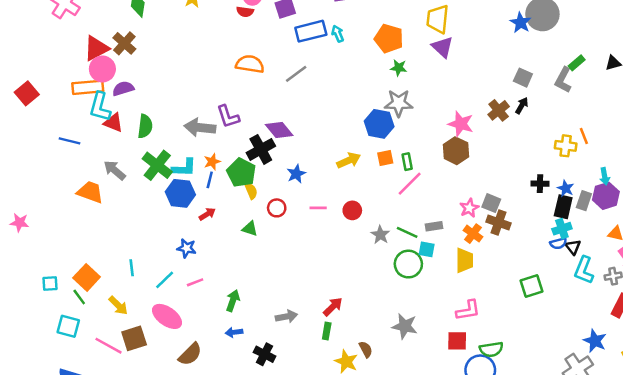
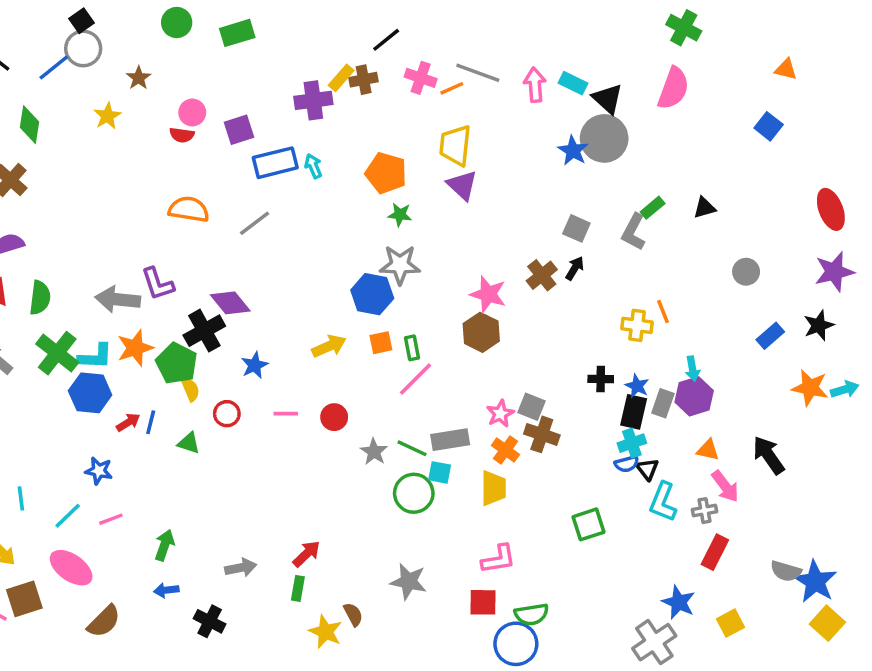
orange star: (212, 162) -> (135, 348), size x1.5
blue line: (210, 180) -> (151, 422), moved
gray rectangle: (434, 226) -> (450, 440), size x1.5

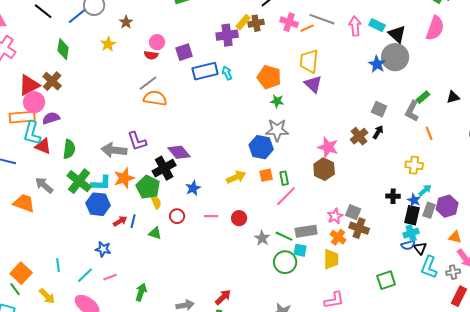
gray line: (255, 223) -> (148, 83), moved
orange line: (663, 312) -> (429, 133), moved
cyan arrow: (692, 369) -> (425, 190), moved, turned -120

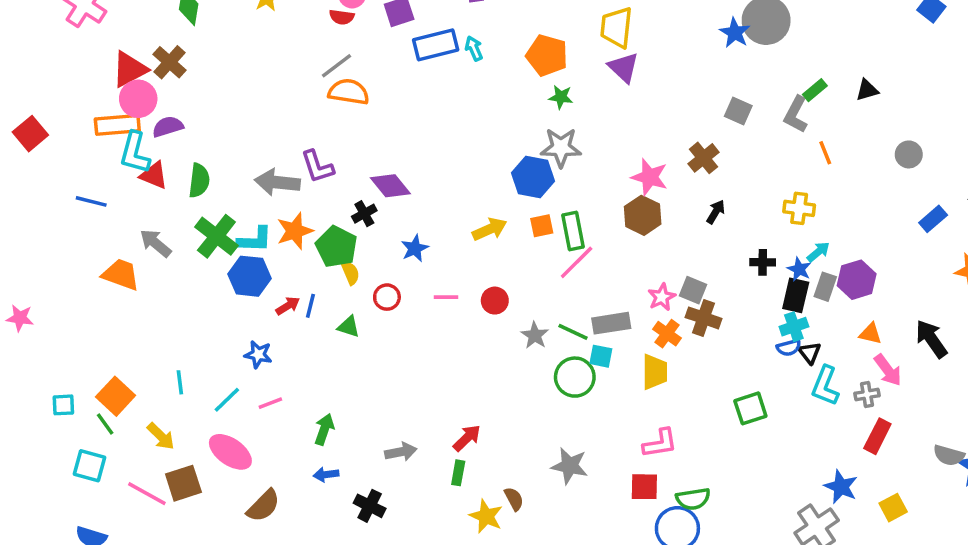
black arrow: (378, 132) -> (716, 212), moved
black cross: (164, 168) -> (364, 214), size x0.6
green rectangle: (284, 178) -> (573, 231), size x1.5

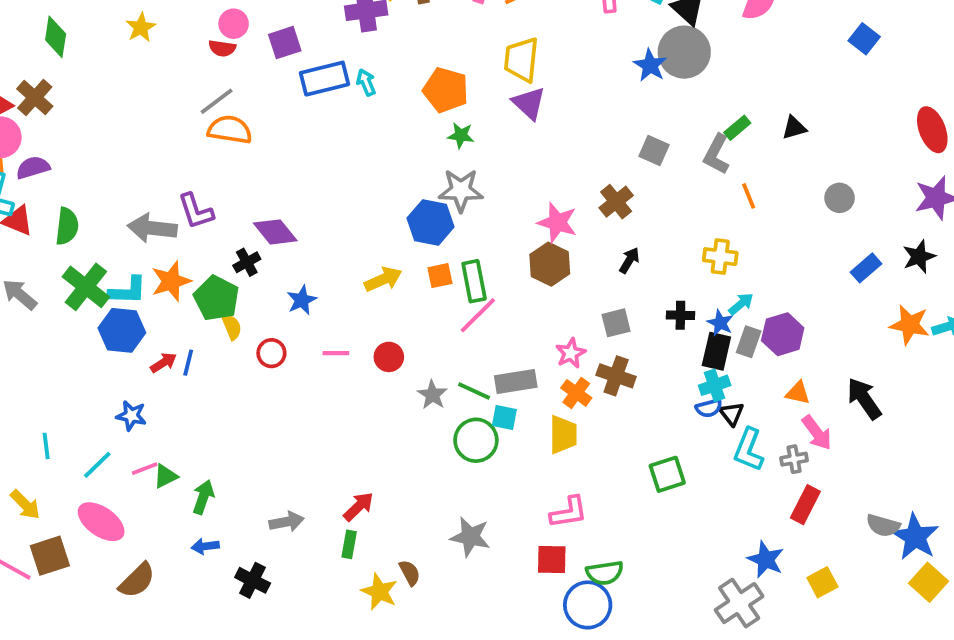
gray square: (693, 290) -> (616, 323), moved, turned -36
green triangle: (349, 327) -> (165, 476), moved, turned -45

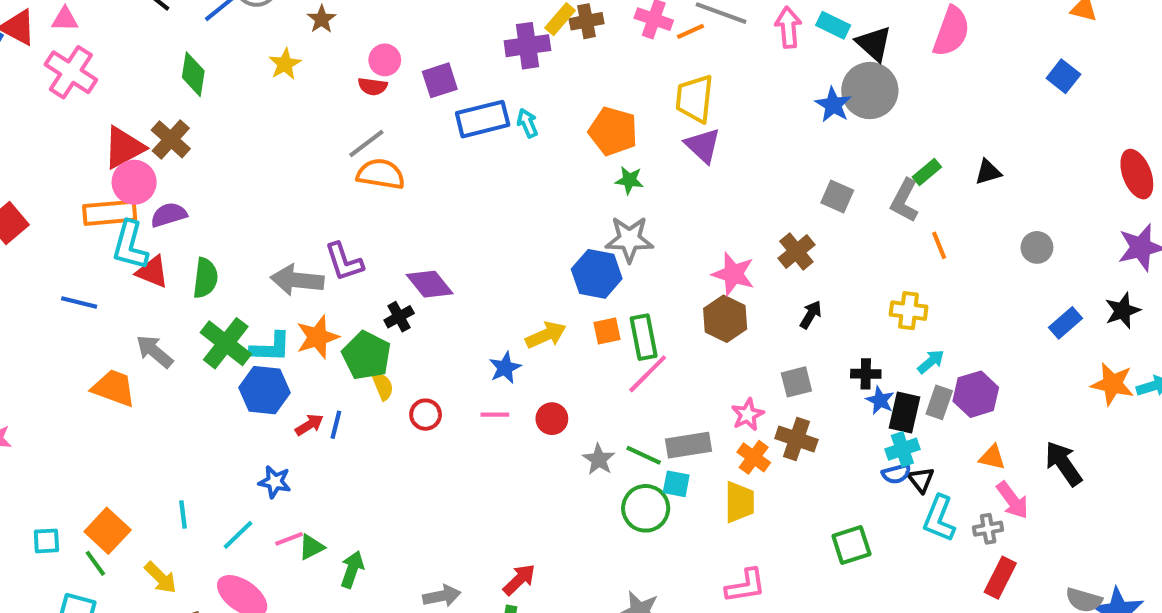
blue star: (302, 300) -> (505, 368), moved
blue star: (720, 323) -> (880, 400), moved

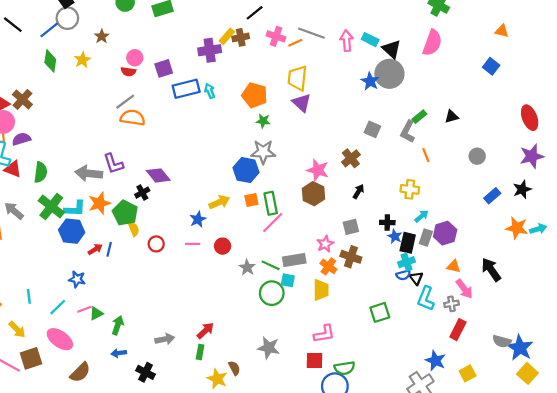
green diamond: (193, 74) -> (50, 61), moved

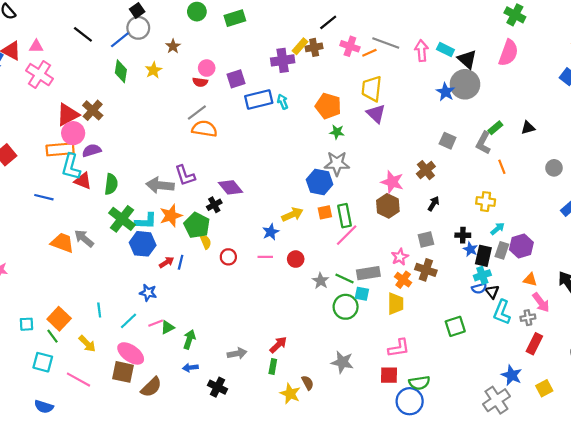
gray arrow: (14, 211) -> (84, 238), moved
brown square: (31, 358) -> (123, 372), moved, turned 30

